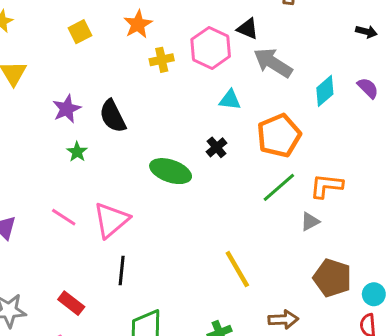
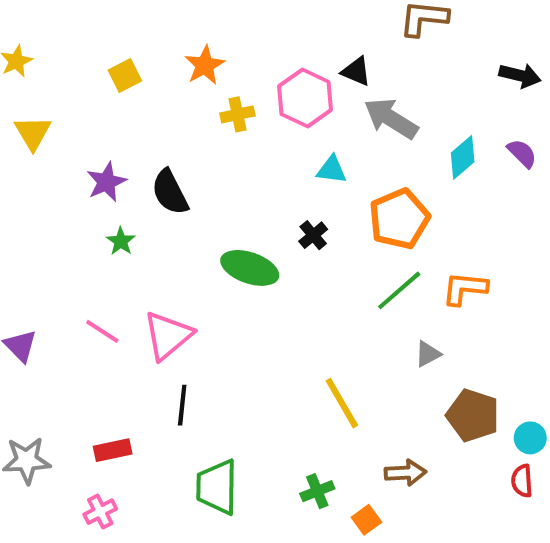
black arrow: (366, 32) -> (520, 76), size x1.4
gray triangle: (310, 222) -> (428, 354), moved
red rectangle: (71, 303) -> (113, 450), turned -50

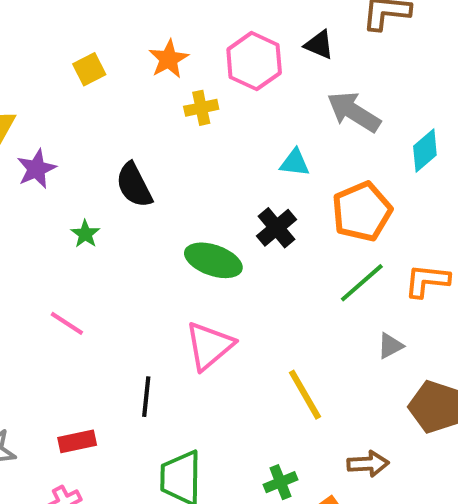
black triangle: (356, 71) -> (319, 45), moved
pink hexagon: (305, 98) -> (254, 61), moved
purple star: (106, 182) -> (36, 169), moved
black cross: (313, 235) -> (276, 228), size x1.4
pink triangle: (168, 336) -> (209, 346), moved

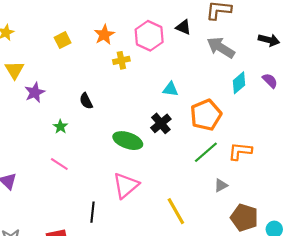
gray arrow: (354, 112) -> (221, 48), moved
black semicircle: (134, 185) -> (86, 101), size x0.7
pink line: (67, 323) -> (59, 164), moved

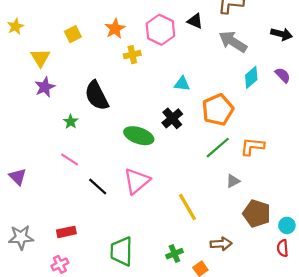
yellow triangle: (14, 70) -> (40, 58), moved
black semicircle: (86, 101) -> (97, 96), size x1.8
black line: (92, 212) -> (98, 186), moved, turned -54

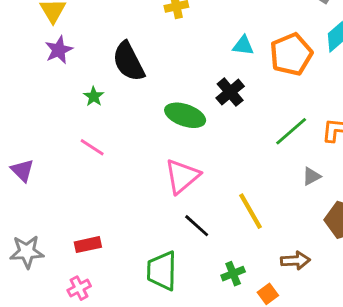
orange pentagon: (218, 110) -> (291, 54), moved
black line: (98, 186) -> (197, 226), moved

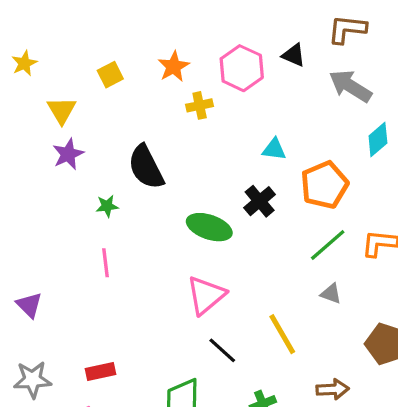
orange pentagon: (291, 54) -> (324, 185), moved
green star: (94, 96) -> (107, 206), turned 30
pink line: (92, 147) -> (105, 263), turned 50
purple triangle: (22, 170) -> (29, 305), moved
gray triangle: (311, 176) -> (331, 294), moved, turned 48

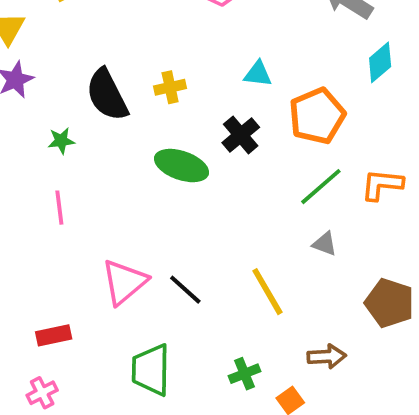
yellow cross: (200, 105) -> (170, 87), moved
pink triangle: (206, 295) -> (124, 282), moved
black line: (222, 350) -> (185, 290), moved

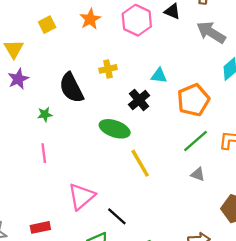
yellow cross: (170, 87) -> (108, 69), moved
black cross: (241, 135) -> (139, 100), moved
black line: (185, 290) -> (117, 216), moved
yellow line: (267, 292) -> (140, 163), moved

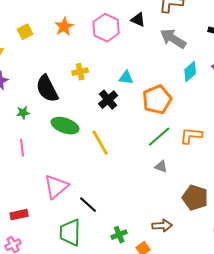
green ellipse: (115, 129) -> (65, 126), moved
yellow line: (140, 163) -> (100, 143), moved

